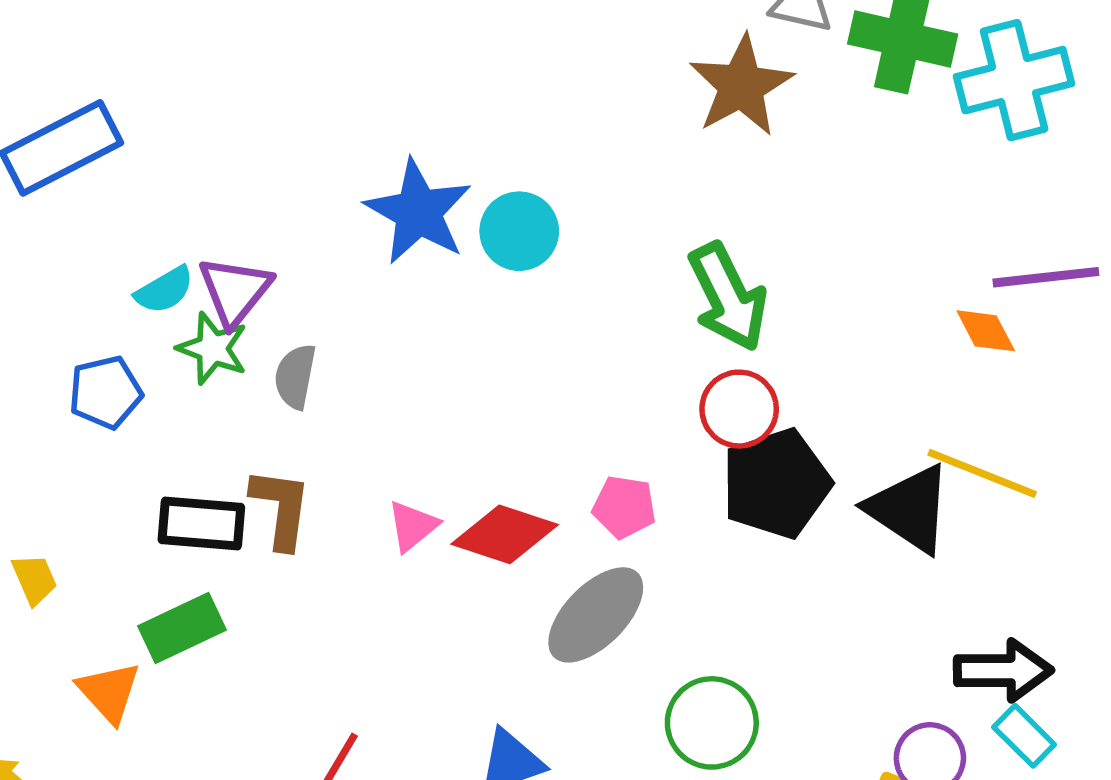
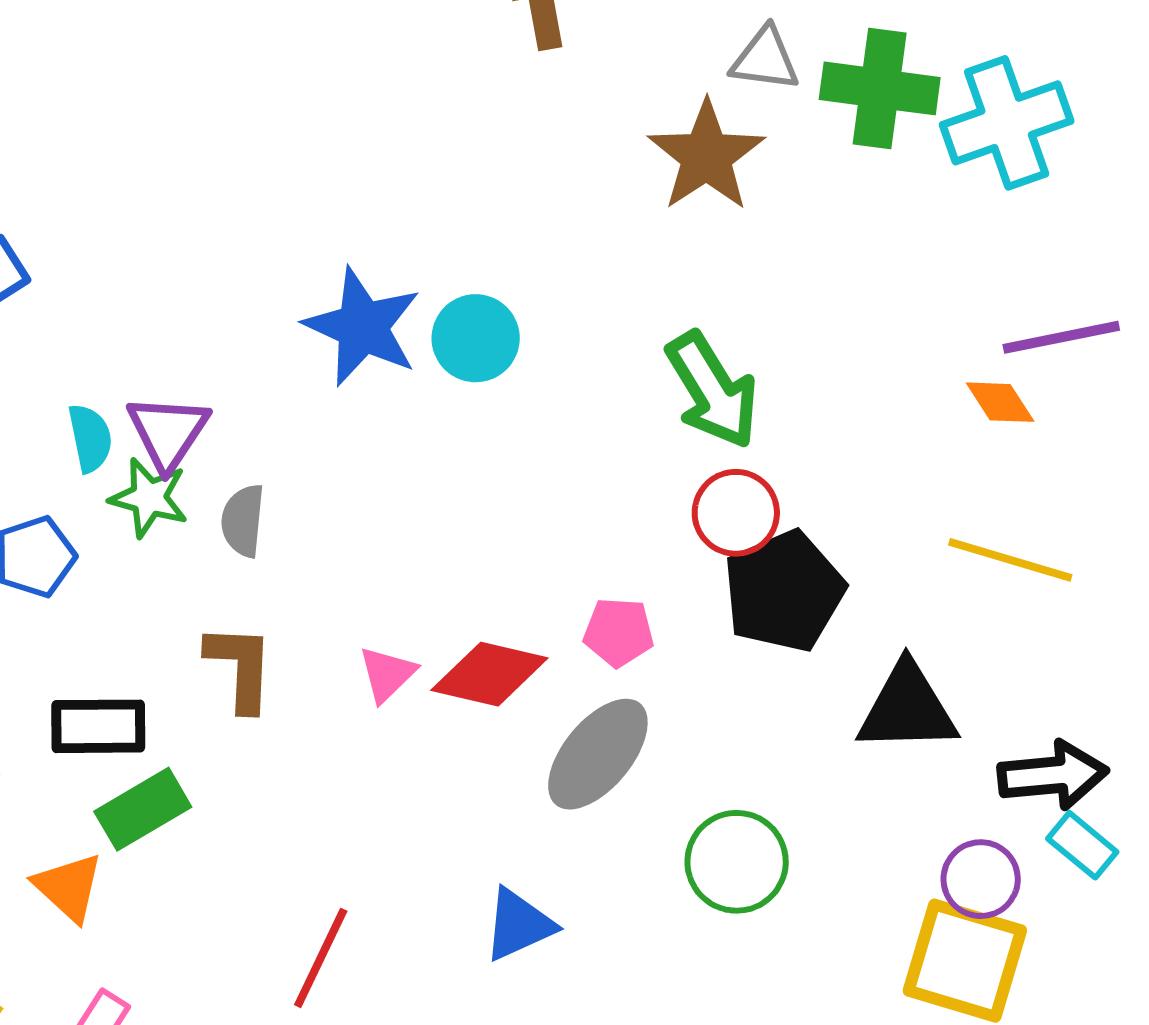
cyan semicircle: (164, 290) -> (90, 438), turned -66
black triangle: (909, 509) -> (907, 708), moved, turned -30
black rectangle: (201, 523) -> (98, 726), moved

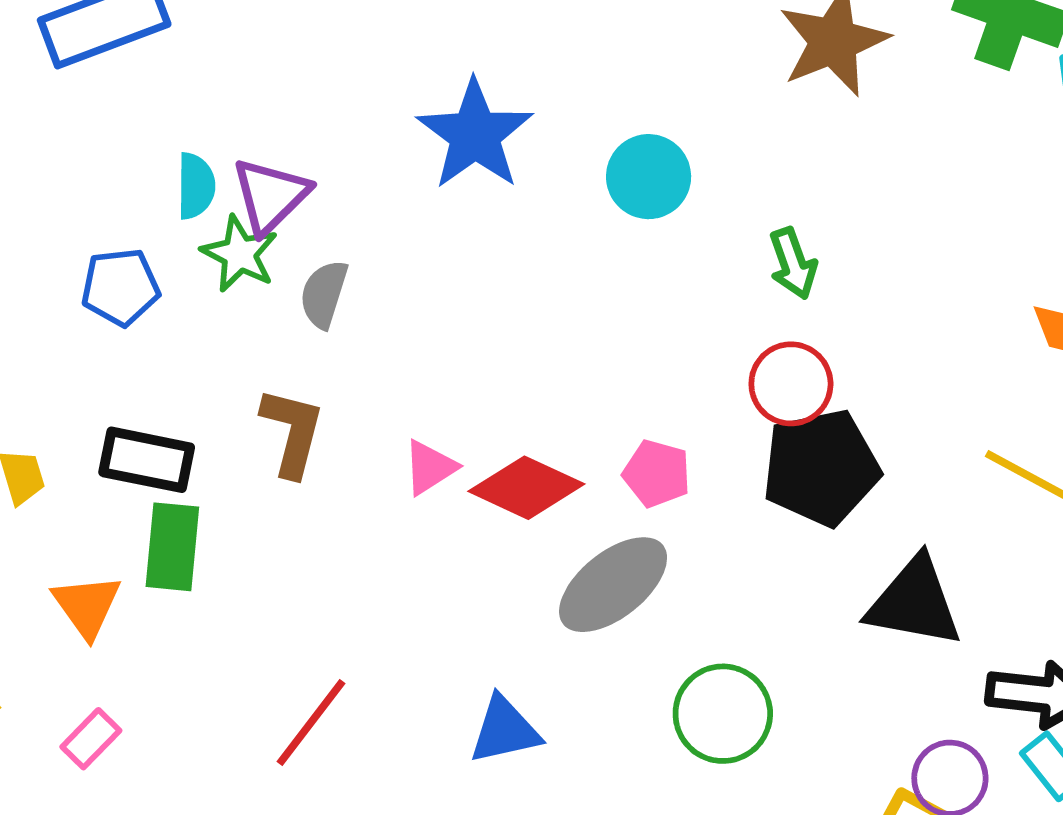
cyan circle: (476, 338) -> (649, 177), moved
green arrow: (712, 390) -> (793, 263), size x0.6
green rectangle: (143, 809) -> (172, 547), turned -66

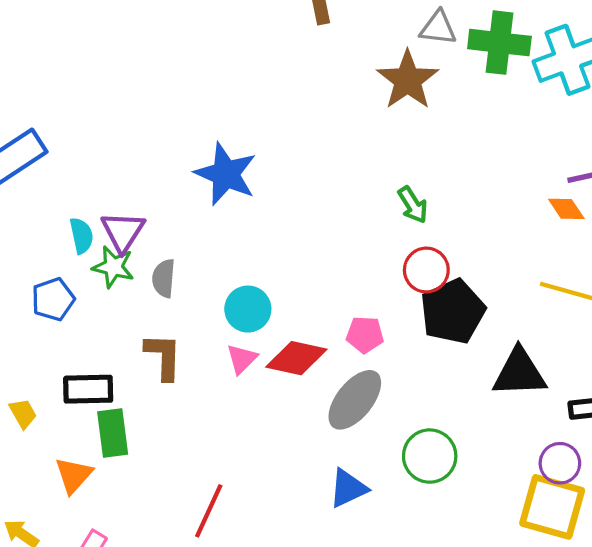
cyan circle: (649, 177) -> (248, 309), moved
orange triangle: (87, 606) -> (74, 475), turned 30
blue triangle: (505, 730) -> (348, 488), moved

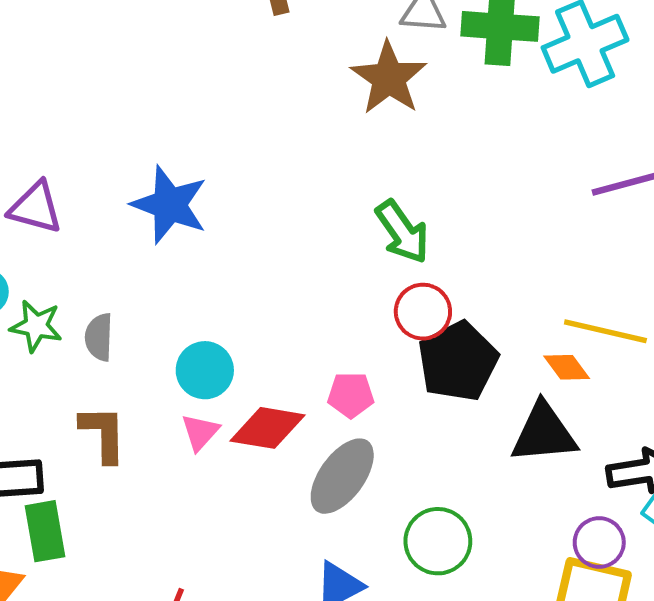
green arrow: (413, 205) -> (402, 232), size x1.4
orange diamond: (566, 209) -> (567, 367), moved
purple triangle: (123, 232) -> (35, 208), moved, turned -45

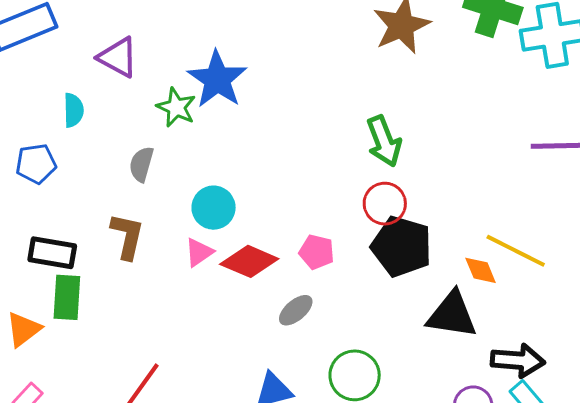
green star: (36, 326) -> (176, 107), moved
black pentagon: (458, 361) -> (402, 246), turned 30
gray ellipse: (342, 476) -> (296, 310), size x0.6

